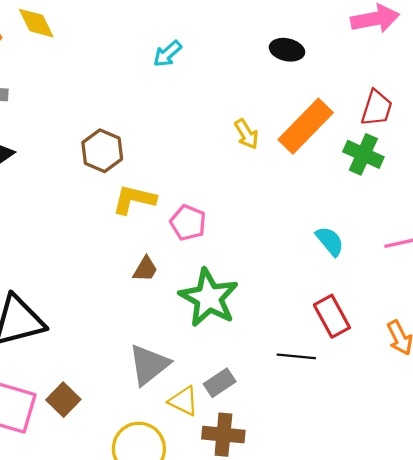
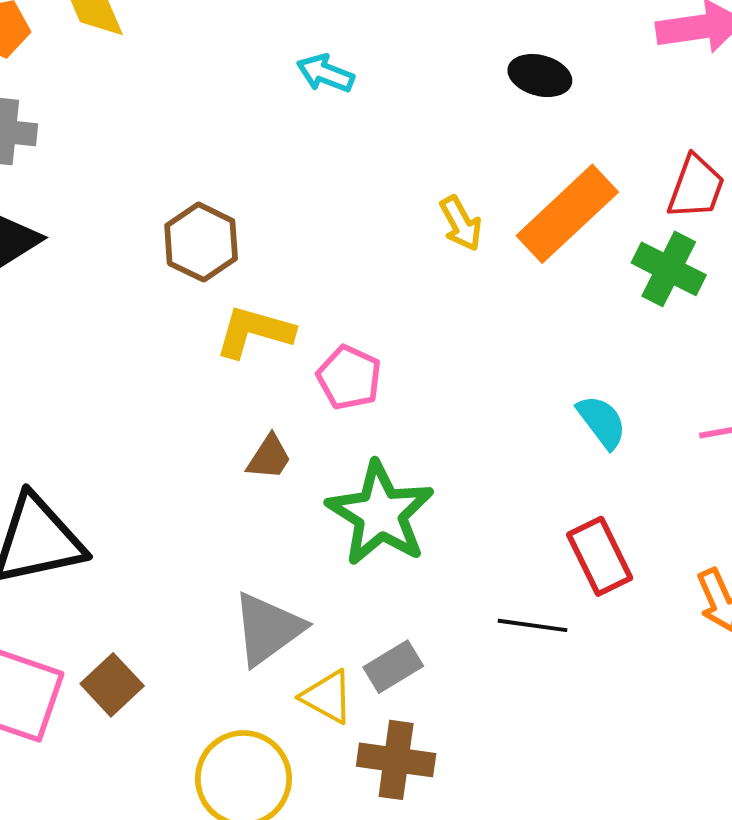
cyan arrow: (167, 54) -> (325, 73), turned 60

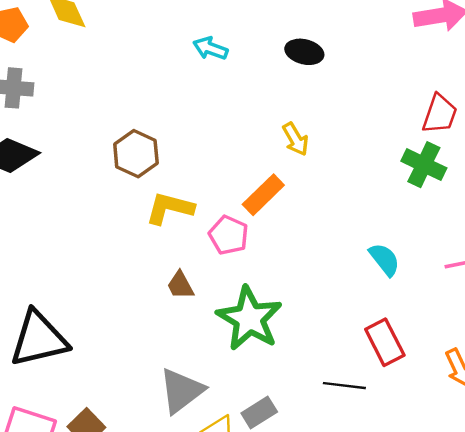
black ellipse: (540, 76) -> (304, 52), moved
orange rectangle: (567, 214) -> (263, 195), moved, size x0.7
brown trapezoid: (269, 457) -> (180, 285), turned 120

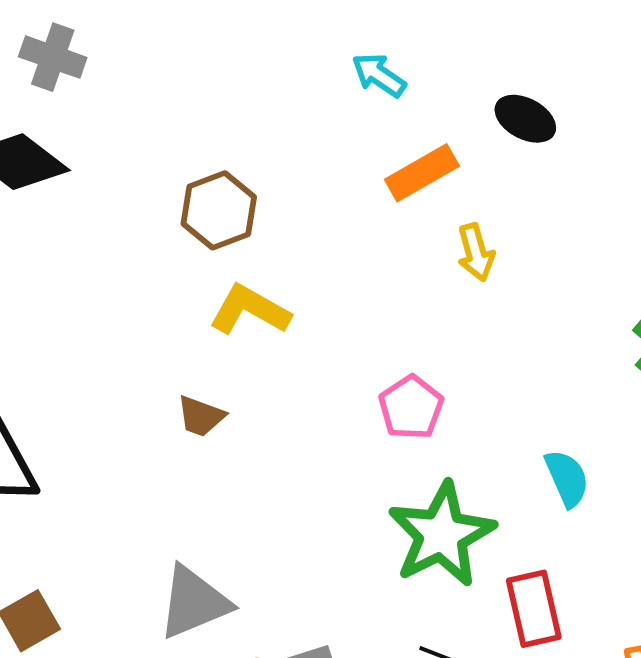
orange rectangle: (263, 195) -> (422, 173), moved
pink pentagon: (229, 235) -> (411, 407), moved
brown trapezoid: (180, 285) -> (201, 416), moved, turned -56
green star: (249, 319) -> (441, 535), moved

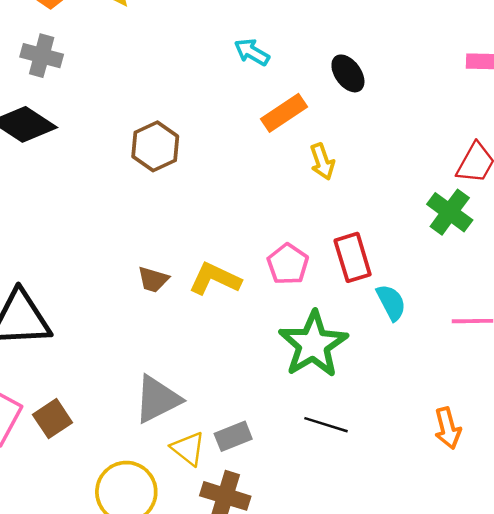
black ellipse: (525, 119) -> (348, 73), turned 30
yellow L-shape: (250, 310) -> (215, 279), moved
red rectangle: (534, 609) -> (353, 257), moved

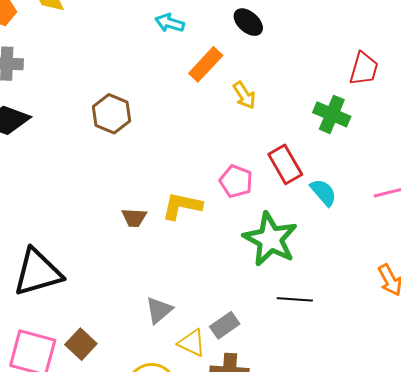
green cross: (450, 212) -> (332, 114), moved
gray triangle: (157, 399) -> (159, 310), size x0.7

